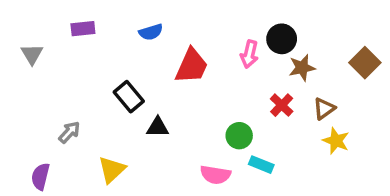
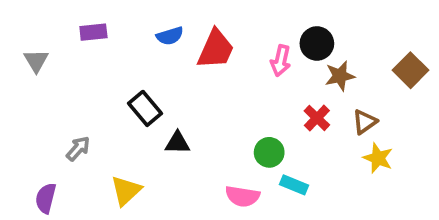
red trapezoid: (192, 66) -> (216, 49), moved

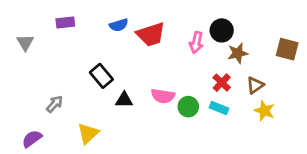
red trapezoid: (216, 49) -> (151, 34), turned 48
brown square: (410, 70) -> (287, 49), turned -30
cyan rectangle: (294, 185) -> (219, 108), moved
pink semicircle: (242, 196) -> (163, 96), moved
purple semicircle: (46, 198) -> (32, 139), turned 40

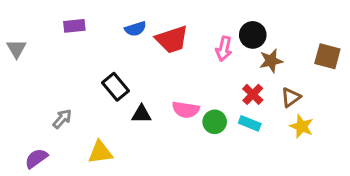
gray triangle: (25, 42) -> (16, 49), moved
yellow triangle: (88, 133) -> (100, 152), turned 35

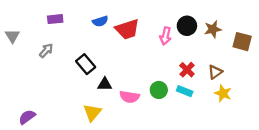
brown star: (271, 61) -> (213, 29), moved
pink semicircle: (186, 110) -> (130, 97), moved
gray arrow: (62, 119) -> (46, 51), moved
yellow triangle: (100, 152) -> (92, 113), moved, turned -42

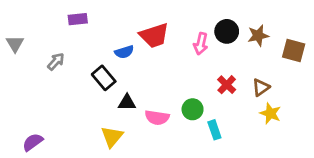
purple rectangle: (55, 19) -> (78, 19), moved
blue semicircle: (100, 21) -> (124, 52), moved
cyan rectangle: (185, 91) -> (214, 130), moved, turned 49

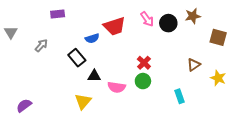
brown star: (258, 36) -> (193, 16), moved
pink arrow: (201, 44) -> (147, 19), moved, turned -49
red cross: (227, 85) -> (144, 63), moved
yellow star: (270, 113) -> (218, 78), moved
cyan rectangle: (214, 130) -> (180, 96), moved

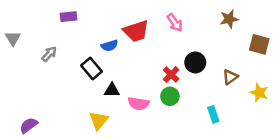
black circle: (168, 23) -> (195, 62), moved

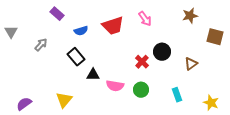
purple rectangle: (68, 17) -> (57, 14), turned 48
blue semicircle: (110, 46) -> (81, 31), moved
yellow star: (259, 93) -> (211, 103), moved
green circle: (170, 96) -> (141, 90), moved
yellow triangle: (99, 120) -> (64, 100), moved

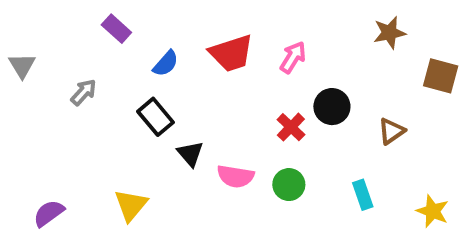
pink arrow: (145, 19) -> (293, 57), moved, turned -112
blue semicircle: (81, 31) -> (166, 63), turned -32
black triangle: (93, 75) -> (190, 154), turned 48

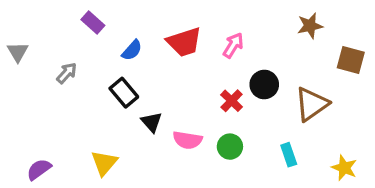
brown triangle: (391, 131) -> (312, 104), size x1.6

